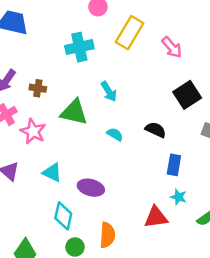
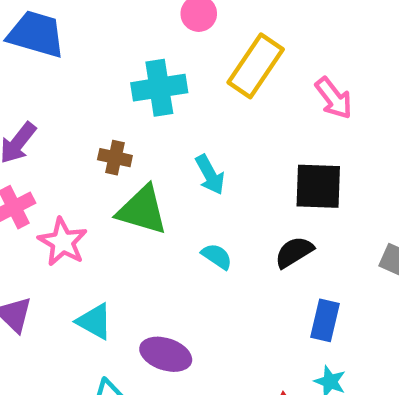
brown cross: (38, 88) -> (115, 158), moved
black square: (187, 95) -> (318, 186), moved, turned 32
black semicircle: (156, 130) -> (294, 252), turned -60

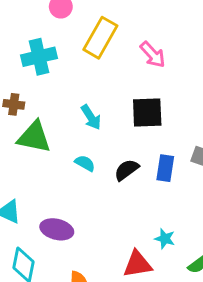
cyan arrow: (210, 175) -> (91, 117), moved
black semicircle: (294, 252) -> (127, 170), moved
blue rectangle: (325, 320) -> (165, 168), moved

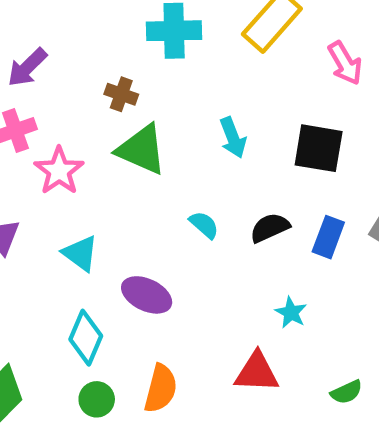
cyan semicircle: (85, 163) -> (204, 225), moved
cyan star: (165, 239) -> (291, 313), moved

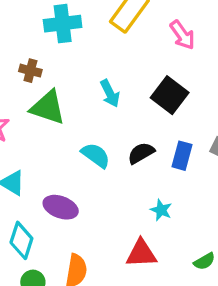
black square: (319, 148) -> (170, 95), turned 33
cyan semicircle: (204, 225) -> (96, 155), size x1.4

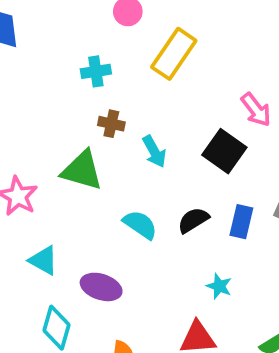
cyan cross: (63, 24) -> (96, 71), size x0.7
pink arrow: (182, 35) -> (256, 110), moved
brown cross: (30, 71) -> (111, 124), moved

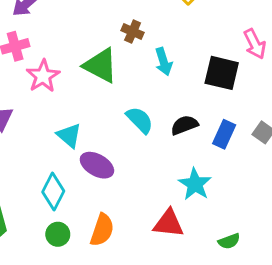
black square: (224, 151) -> (222, 73), turned -33
cyan triangle: (43, 260) -> (69, 135), moved
cyan star: (219, 286) -> (195, 184), size x1.5

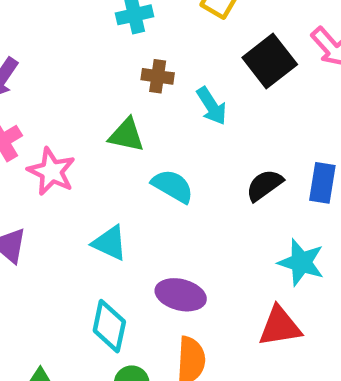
green triangle: (101, 65) -> (126, 135), size x0.7
black square: (222, 73) -> (270, 61), moved, turned -36
cyan semicircle: (140, 120) -> (173, 186), moved
purple ellipse: (97, 165) -> (181, 295), moved

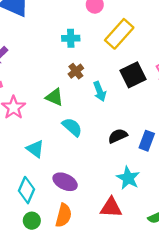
brown cross: (158, 76) -> (76, 71), turned 32

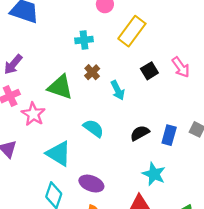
black square: (133, 75) -> (149, 71), size x0.7
green triangle: (54, 97) -> (60, 87), moved, size x1.4
cyan triangle: (35, 149) -> (59, 153), size x1.4

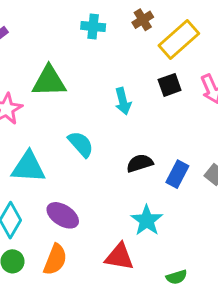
yellow rectangle: (132, 31) -> (179, 39), moved
brown cross: (92, 72) -> (143, 20), moved
green triangle: (60, 87) -> (49, 81), turned -32
cyan triangle: (59, 153) -> (28, 167), turned -40

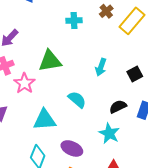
black square: (170, 85) -> (135, 74), moved
cyan arrow: (123, 101) -> (101, 67), turned 42
cyan star: (147, 220) -> (109, 133), moved

